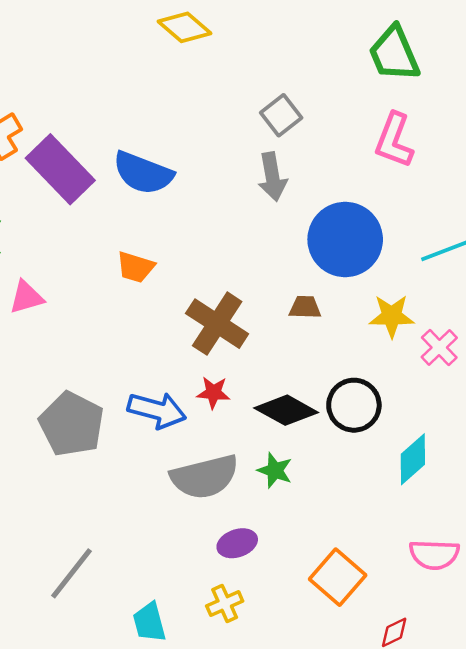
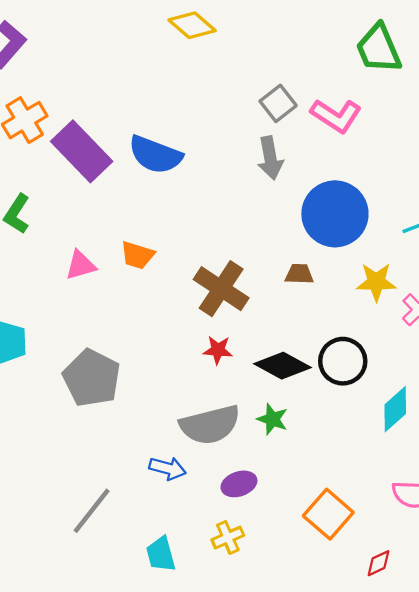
pink L-shape: (394, 140) -> (336, 116), moved, turned -78
orange trapezoid: (136, 267) -> (137, 255), moved
pink triangle: (26, 297) -> (80, 265), moved
blue arrow: (157, 410) -> (168, 468), moved, size x0.7

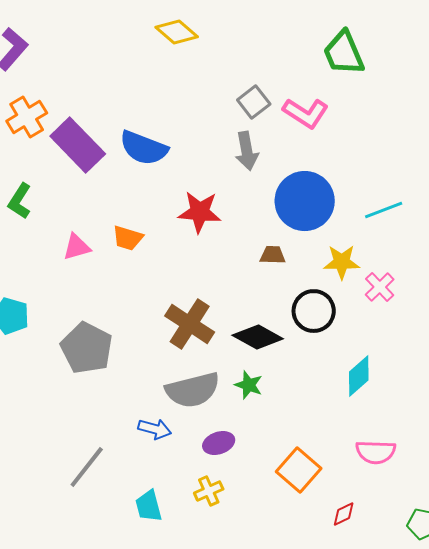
brown cross: (221, 289) -> (190, 324), moved
red star: (218, 350) -> (200, 212), moved, size x1.6
black circle: (343, 361) -> (314, 311), moved

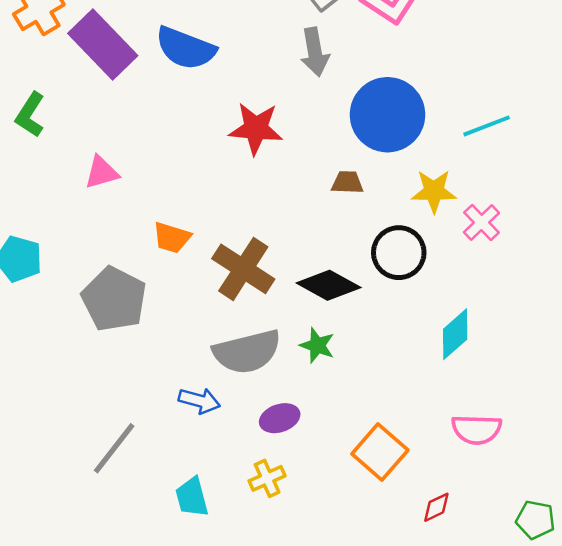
orange trapezoid: (128, 238) -> (172, 238), moved

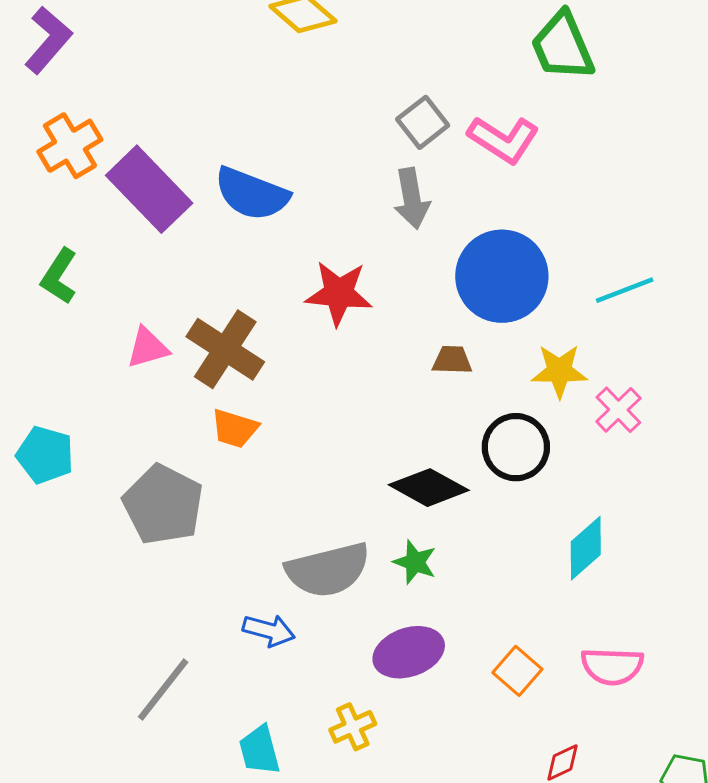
brown cross: (243, 269) -> (225, 349), moved
purple ellipse: (280, 418) -> (409, 652), moved, size x1.4
orange square: (380, 452) -> (517, 671), moved, size x0.7

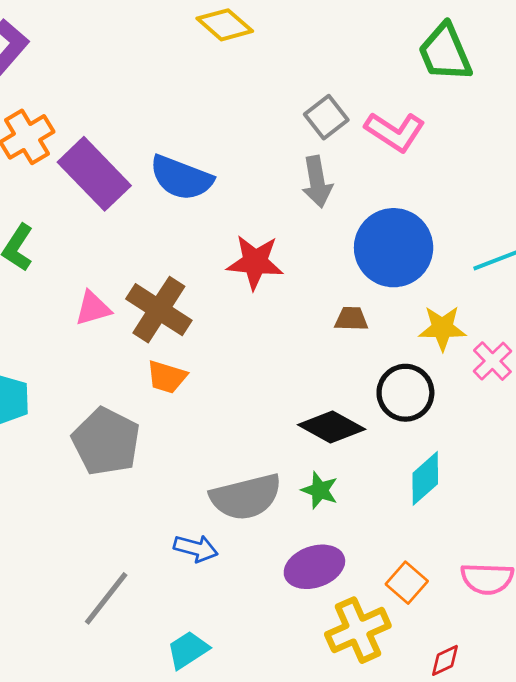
cyan diamond: (586, 548) -> (425, 478), moved
yellow cross: (353, 727) -> (358, 630), moved, size x1.6
cyan trapezoid: (259, 750) -> (188, 650), turned 72

